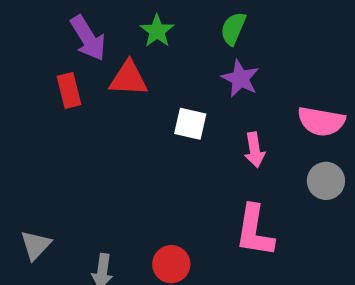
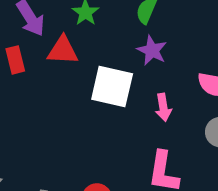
white square: (190, 124) -> (112, 87), size x1.6

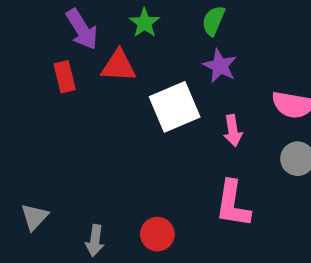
white square: (112, 87) -> (175, 107), turned -36

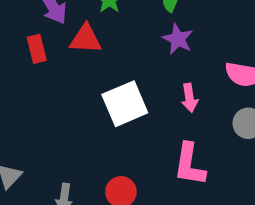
white square: (175, 107) -> (125, 104), moved

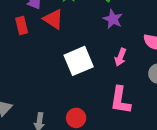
red triangle: (86, 39) -> (53, 19), turned 30
pink arrow: (190, 98) -> (120, 57), turned 30

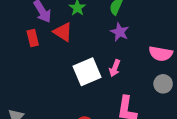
pink arrow: (120, 57) -> (115, 68), moved

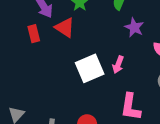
purple star: (120, 32) -> (134, 27), moved

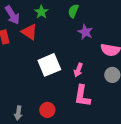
pink arrow: (118, 65) -> (78, 70), moved

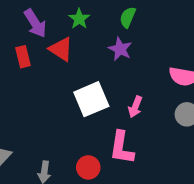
purple star: (85, 32) -> (120, 49), moved
pink L-shape: (82, 96) -> (122, 148), moved

